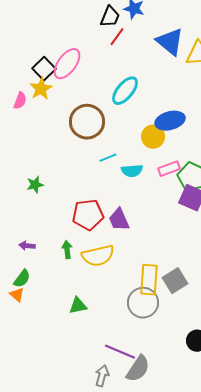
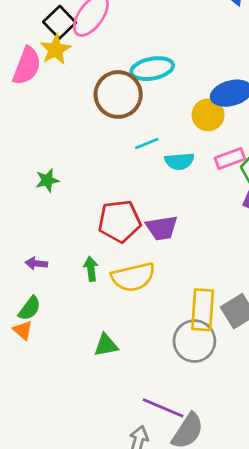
cyan ellipse: (125, 91) -> (152, 69), moved, turned 40
pink semicircle: (20, 101) -> (27, 66), size x1.6
purple trapezoid: (119, 220) -> (162, 228), turned -75

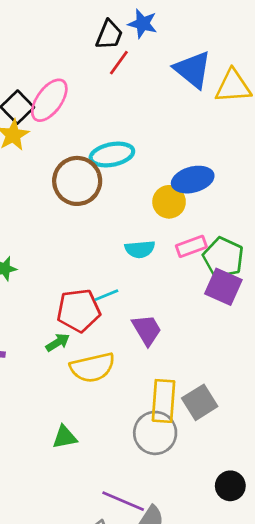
cyan line: (147, 144) -> (106, 295), moved
purple trapezoid: (162, 228) -> (147, 330), moved, turned -112
green arrow: (91, 269) -> (58, 342), moved, turned 65

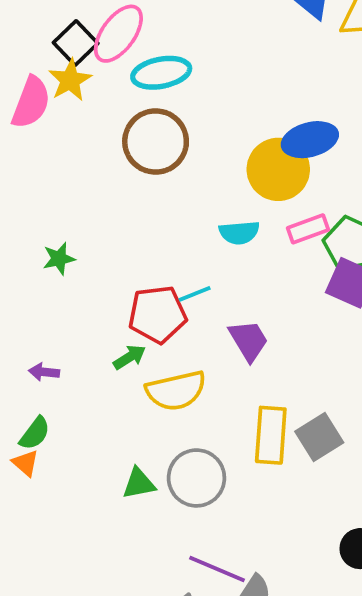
cyan ellipse: (112, 155) -> (161, 73), moved
yellow circle: (169, 202) -> (278, 169), size x1.4
gray circle: (155, 433) -> (196, 478), moved

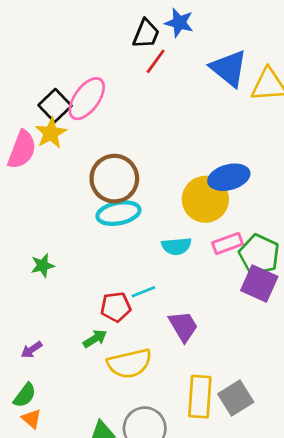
cyan ellipse: (161, 73) -> (118, 213), moved
red pentagon: (157, 314) -> (116, 307), size x0.7
purple arrow: (44, 372) -> (32, 350), turned -40
orange triangle: (25, 463) -> (32, 419), moved

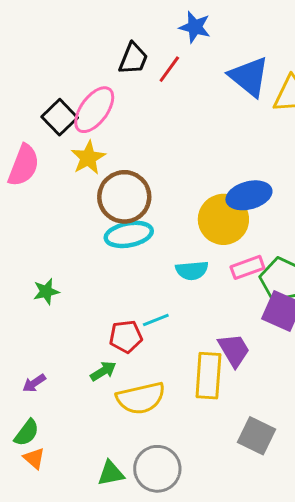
black trapezoid: (146, 34) -> (133, 59), moved
yellow star: (51, 133) -> (88, 158), moved
purple trapezoid: (183, 326) -> (234, 350), moved
yellow rectangle: (200, 397) -> (208, 376), moved
gray square: (236, 398) -> (256, 436), turned -32

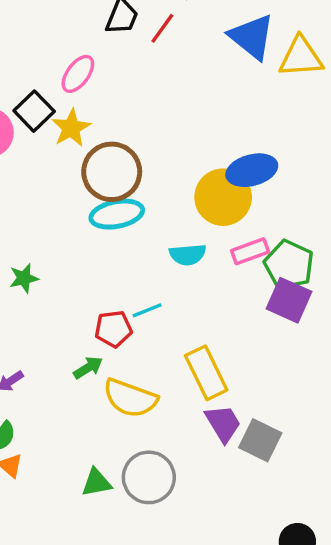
pink ellipse: (94, 110) -> (78, 74), size x0.7
black square: (60, 117) -> (34, 111), moved
purple trapezoid: (234, 350) -> (223, 423), moved
yellow rectangle: (208, 376) -> (206, 373), turned -30
yellow semicircle: (141, 398) -> (130, 398), turned 33

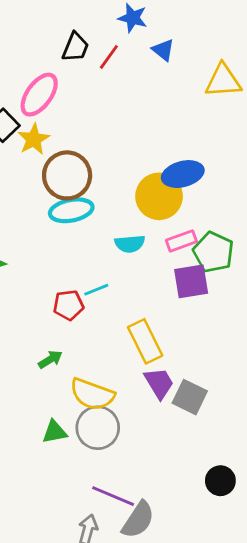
blue triangle: (252, 37) -> (163, 50), moved, size x0.6
pink ellipse: (78, 74) -> (39, 95), size x1.4
purple square: (289, 300) -> (191, 281), moved, turned -33
green arrow: (88, 368) -> (50, 359), moved
yellow semicircle: (130, 398) -> (92, 394), moved

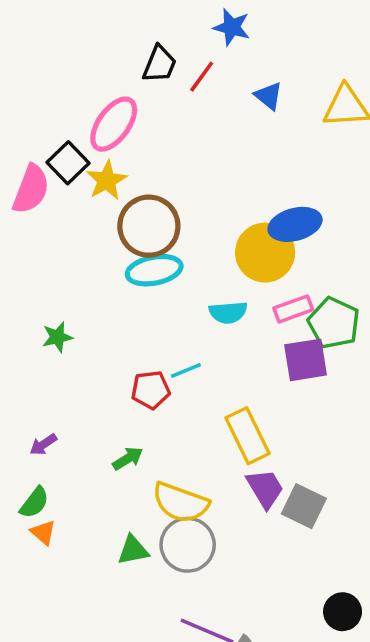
blue triangle: (163, 50) -> (269, 96), moved

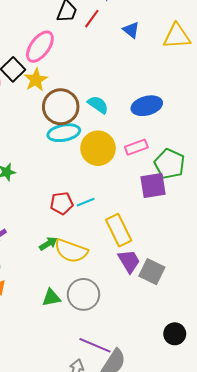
yellow circle: (265, 253) -> (98, 148), moved
pink rectangle: (293, 309) -> (136, 147), moved
cyan semicircle: (228, 312) -> (98, 105), moved, turned -140
cyan line: (186, 371) -> (86, 202), moved
yellow semicircle: (181, 503) -> (71, 251), moved

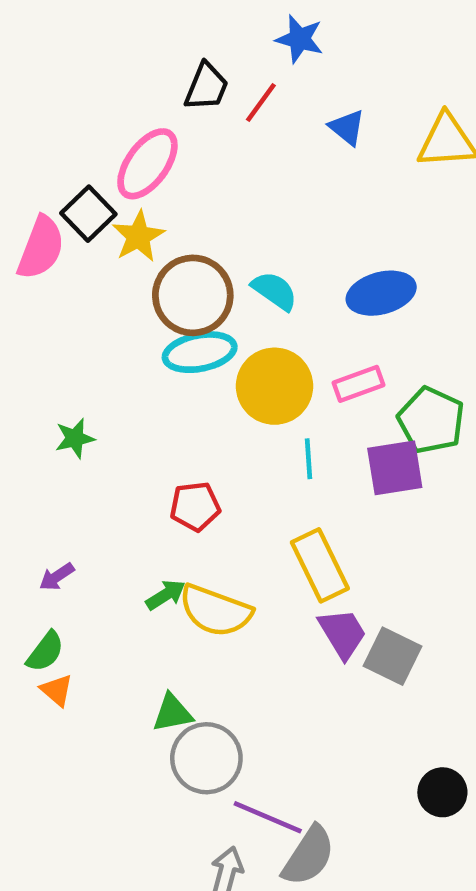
cyan line: (86, 202) -> (309, 459), moved, turned -72
gray circle: (83, 294) -> (206, 758), moved

